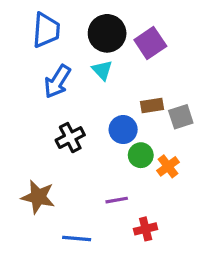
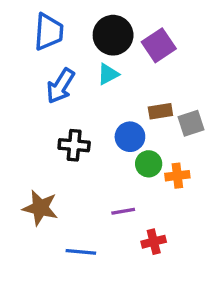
cyan triangle: (102, 70) -> (108, 74), turned 45
black cross: (70, 138) -> (74, 145), turned 32
orange cross: (168, 166) -> (177, 176), turned 30

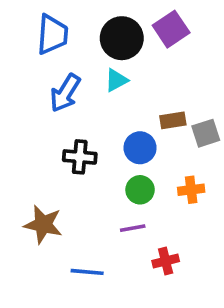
purple square: (159, 45) -> (171, 29), moved
green circle: (149, 164) -> (140, 190), moved

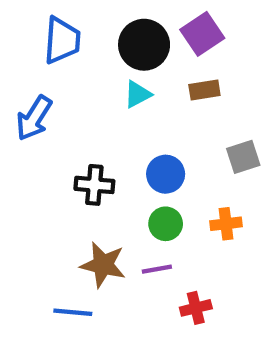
blue arrow: (65, 93) -> (34, 118), moved
brown rectangle: (173, 120) -> (204, 90), moved
brown star: (43, 224) -> (103, 265), moved
blue line: (87, 272) -> (73, 312), moved

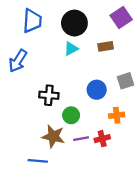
purple square: (202, 34) -> (121, 17), moved
blue circle: (166, 174) -> (97, 90), moved
green circle: (166, 224) -> (71, 115), moved
red cross: (196, 308) -> (102, 139), moved

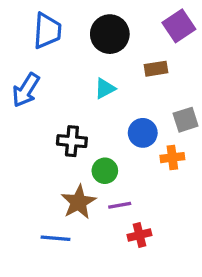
cyan triangle: (71, 49) -> (105, 88), moved
orange cross: (117, 115) -> (172, 158), moved
brown star: (53, 136) -> (79, 202), turned 30
red cross: (102, 139) -> (139, 235), moved

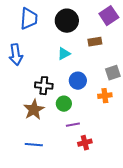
blue arrow: (26, 90) -> (16, 55), turned -40
blue circle: (143, 133) -> (78, 81), moved
brown star: (79, 202) -> (34, 110), moved

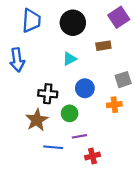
blue line: (34, 145) -> (53, 147), moved

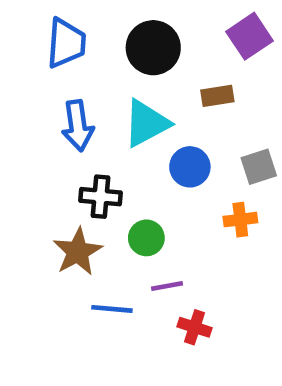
cyan triangle: (70, 59) -> (146, 123), size x1.6
blue arrow: (17, 60) -> (78, 126), moved
blue circle: (85, 88) -> (190, 167), moved
red cross: (92, 156) -> (194, 327), turned 32

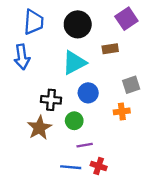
blue arrow: (78, 126) -> (22, 57), moved
blue circle: (190, 167) -> (88, 93), moved
blue line: (112, 309) -> (71, 167), moved

